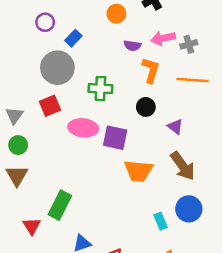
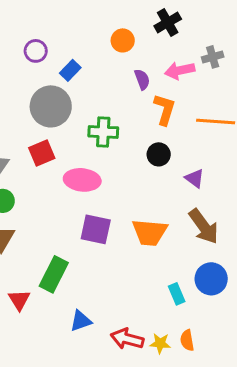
gray cross: (189, 44) -> (213, 57), moved
purple semicircle: (132, 46) -> (142, 79), turned -119
purple square: (115, 138) -> (96, 229), moved

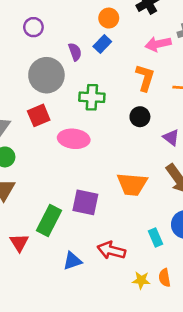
blue rectangle: (70, 70) -> (102, 44), moved
purple semicircle: (142, 79) -> (75, 52), moved
purple square: (96, 229) -> (85, 202), moved
red arrow: (127, 339) -> (111, 250), moved

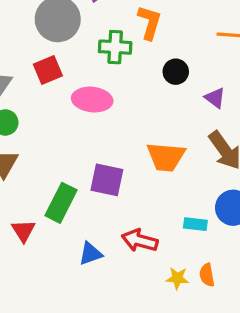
orange L-shape: (145, 78) -> (150, 22), moved
cyan rectangle: (155, 237) -> (195, 224), turned -60

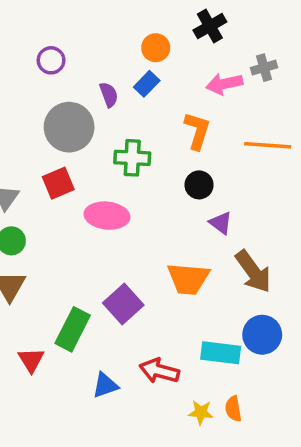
orange L-shape: (150, 22) -> (197, 131), moved
purple triangle: (215, 98) -> (221, 223), moved
purple square: (107, 180) -> (123, 304), turned 36
cyan rectangle: (195, 224) -> (221, 353), size x1.5

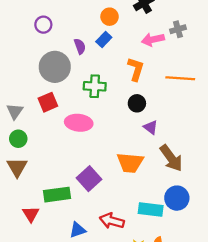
green rectangle: (73, 329) -> (57, 195), turned 55

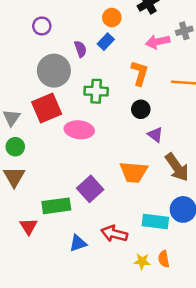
red square: (48, 102) -> (47, 108), size x1.4

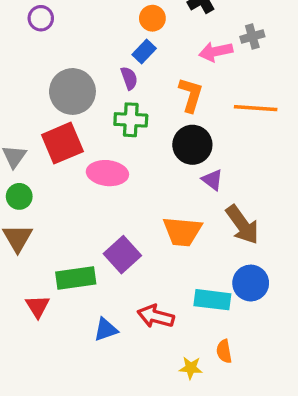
purple circle: (42, 26) -> (41, 18), moved
purple semicircle: (80, 49) -> (129, 78), moved
black circle: (141, 109) -> (192, 145), size x1.5
yellow star: (142, 261) -> (191, 368), moved

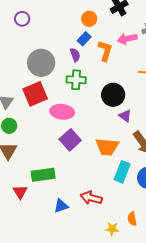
orange L-shape: (191, 95) -> (105, 51), moved
purple square: (122, 255) -> (70, 140), moved
cyan rectangle: (212, 300) -> (122, 172), moved, turned -75

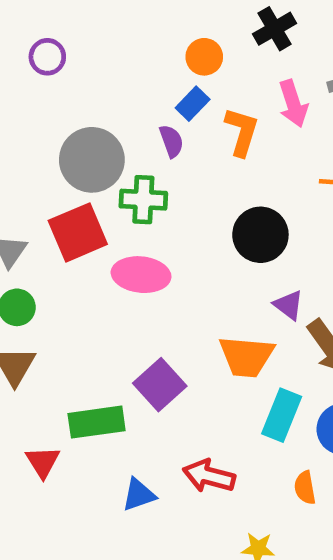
pink arrow: (127, 39) -> (293, 104), turned -96
green cross: (76, 80) -> (143, 200), moved
purple triangle: (125, 116) -> (289, 305), moved
purple square: (70, 140) -> (160, 385), moved
orange semicircle: (132, 219) -> (305, 488), moved

